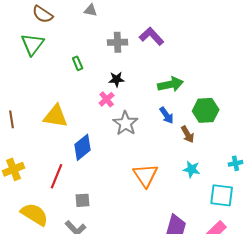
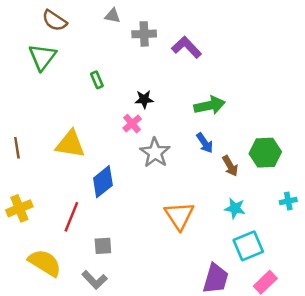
gray cross: (118, 42) -> (144, 34), moved
green hexagon: (206, 110) -> (265, 153), moved
cyan square: (222, 195) -> (248, 246), moved, turned -30

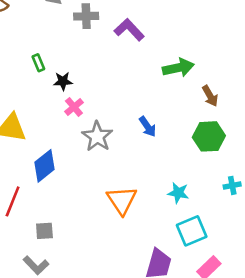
black star: (144, 99) -> (63, 81), moved
green arrow: (210, 105) -> (178, 68), moved
brown arrow: (230, 166) -> (210, 96), moved

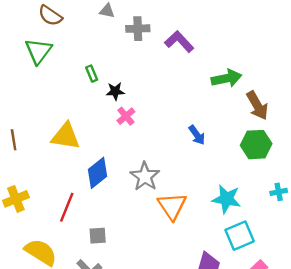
brown arrow: (210, 96) -> (257, 105), size x1.4
gray star: (97, 136) -> (145, 176), moved
cyan star: (178, 193) -> (227, 199), size x1.4

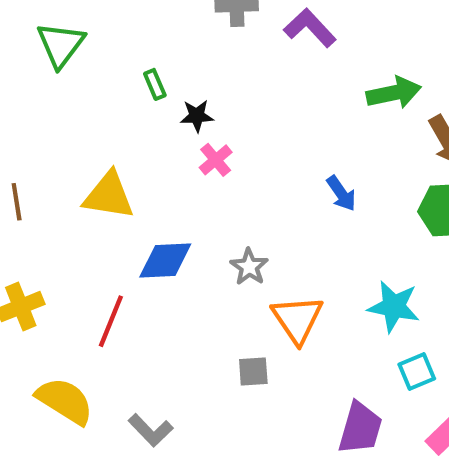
blue diamond: (98, 173) -> (165, 260), turned 36
gray star: (145, 176) -> (249, 267), size x0.7
gray square: (98, 236) -> (253, 372), moved
cyan square: (240, 236) -> (417, 372), size x0.7

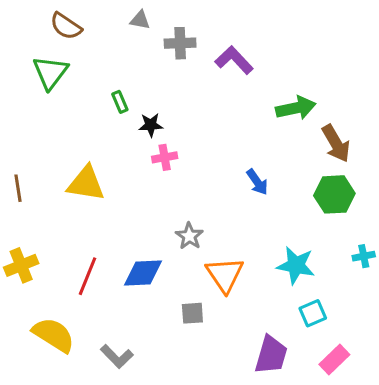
pink cross: (216, 160) -> (165, 157), turned 30
blue diamond: (165, 260) -> (143, 273), moved

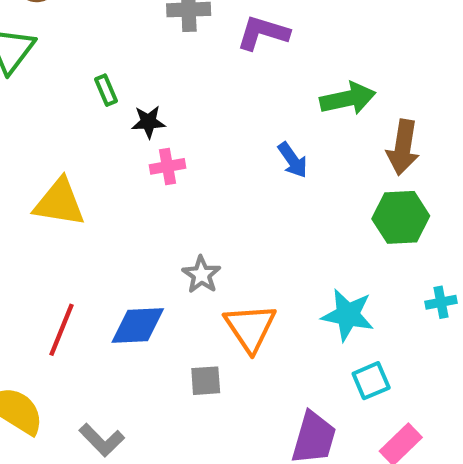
purple L-shape: (234, 60) -> (263, 33), turned -30
brown arrow: (336, 143) -> (403, 147), turned 39
blue arrow: (257, 182) -> (293, 160), moved

